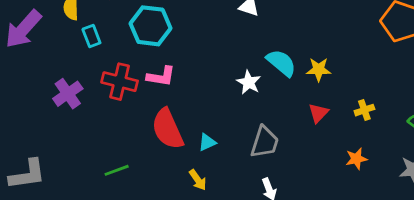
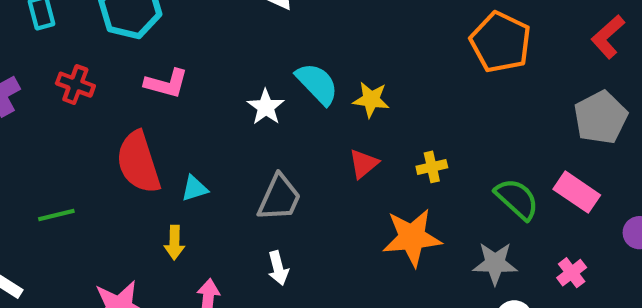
pink L-shape: (161, 76) -> (166, 83), moved
red cross: (120, 82) -> (75, 85), size x0.7
orange star: (356, 159) -> (412, 237), size x1.8
yellow arrow: (198, 180) -> (174, 242), turned 30

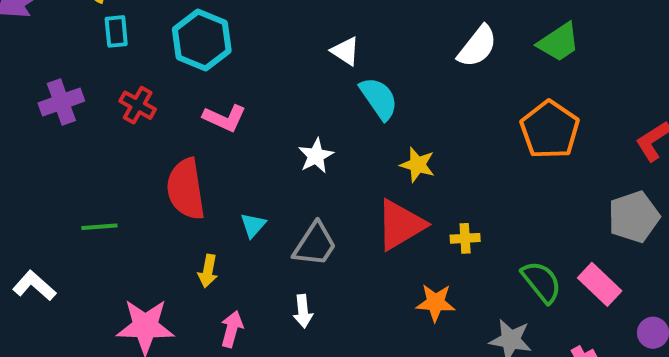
cyan semicircle: (317, 84) -> (379, 98), moved
red triangle: (364, 164) -> (401, 225), size x1.8
cyan triangle: (194, 188) -> (253, 225), moved, turned -40
orange star: (412, 237) -> (435, 303), size x0.7

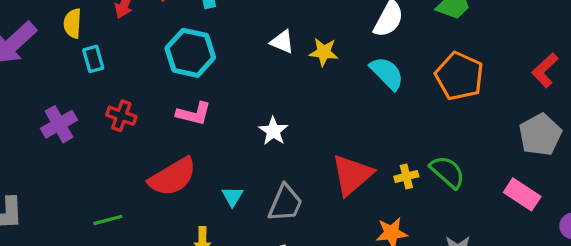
cyan hexagon: (202, 40) -> (190, 53), moved
cyan semicircle: (379, 98) -> (387, 73), moved
yellow star: (417, 165) -> (324, 52), moved
red semicircle: (186, 189) -> (173, 177), turned -102
green semicircle: (541, 282) -> (447, 172), moved

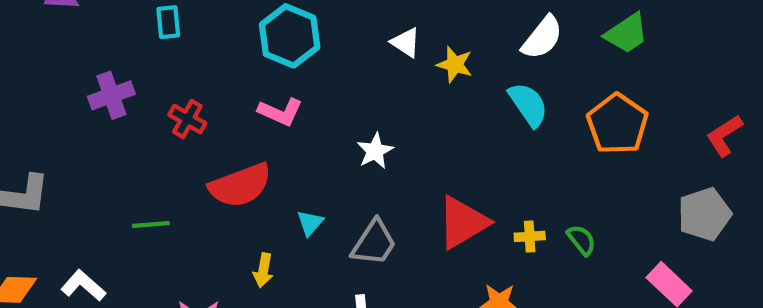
red cross: (121, 116) -> (187, 119), moved
green semicircle: (447, 172) -> (581, 240), size x0.7

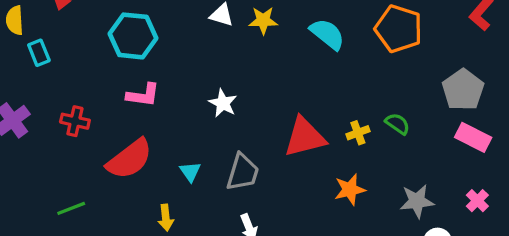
gray pentagon: (704, 214) -> (463, 90), moved
red triangle: (463, 222) -> (305, 137), turned 33

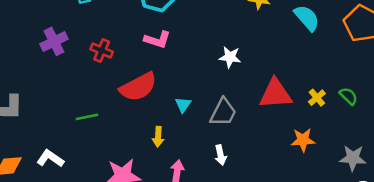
white star: (223, 103) -> (230, 57), moved, turned -30
yellow cross: (358, 133) -> (317, 98), turned -30

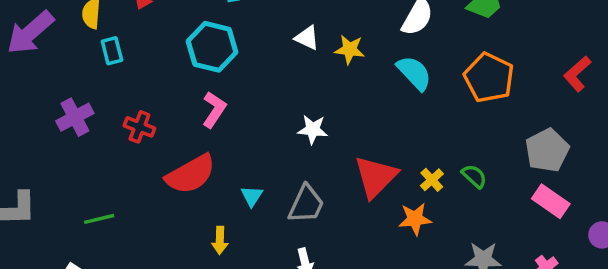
pink L-shape: (157, 40) -> (214, 110), turned -72
red triangle: (275, 94) -> (376, 177), turned -39
green line: (87, 117) -> (99, 219), moved
orange star: (303, 140) -> (415, 219), moved

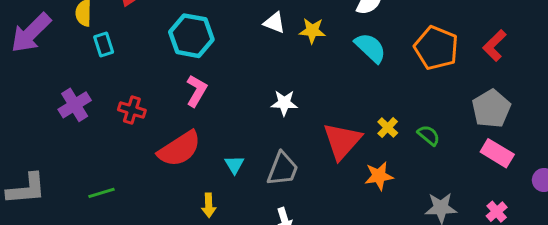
red L-shape: (577, 74) -> (495, 45), moved
yellow cross: (432, 180) -> (388, 127), moved

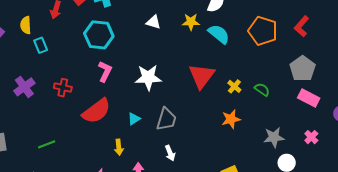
yellow star: (312, 31) -> (191, 22), moved
white star: (284, 103) -> (148, 77), moved, size x1.5
red triangle: (342, 141) -> (202, 76), moved
cyan triangle: (234, 165) -> (134, 119), turned 32

